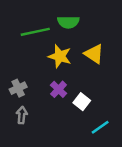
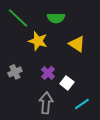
green line: (35, 32) -> (18, 18), moved, turned 55
yellow star: (60, 56) -> (38, 41), moved
gray arrow: (22, 115) -> (46, 103), moved, size x1.5

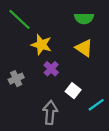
green semicircle: (56, 18) -> (84, 18), moved
purple cross: (48, 73) -> (51, 69), moved
cyan line: (82, 104) -> (96, 105), moved

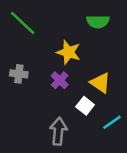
yellow star: (41, 45) -> (69, 52), moved
yellow triangle: (84, 48) -> (100, 83), moved
gray cross: (16, 79) -> (19, 74), moved, turned 32

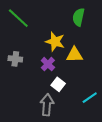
green semicircle: (98, 22) -> (78, 17), turned 102
yellow triangle: (100, 83) -> (74, 55), moved, turned -36
white square: (85, 106) -> (58, 84), moved

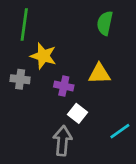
green line: (18, 18) -> (24, 25), turned 55
yellow star: (55, 42) -> (43, 56), moved
purple cross: (48, 64) -> (64, 86), turned -32

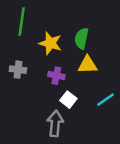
green semicircle: (105, 23) -> (82, 38), moved
yellow star: (43, 56) -> (50, 43), moved
cyan line: (120, 131) -> (106, 100), moved

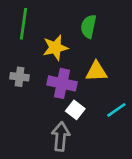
green semicircle: (82, 38) -> (88, 26), moved
yellow star: (50, 43) -> (55, 48), turned -30
purple cross: (56, 76) -> (62, 83), size x1.5

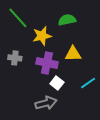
green line: (24, 24) -> (18, 18), turned -50
green semicircle: (88, 26) -> (67, 20), turned 66
gray arrow: (61, 136) -> (46, 103), turned 70

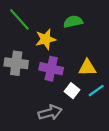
yellow triangle: (73, 54) -> (87, 68), moved
gray cross: (15, 58) -> (16, 63), size x1.5
white square: (57, 83) -> (72, 91), moved

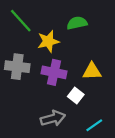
cyan line: (96, 91) -> (94, 125), moved

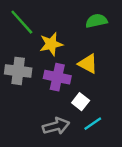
green semicircle: (77, 23) -> (96, 21), moved
yellow triangle: (92, 71) -> (88, 64), moved, turned 30
cyan line: (94, 125) -> (93, 124), moved

